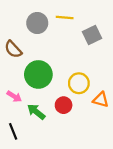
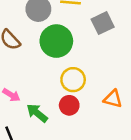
green circle: (38, 74) -> (56, 41), moved
yellow circle: (79, 83) -> (73, 80), moved

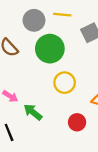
red circle: (69, 105) -> (77, 122), moved

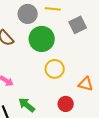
green arrow: (33, 112) -> (27, 105), moved

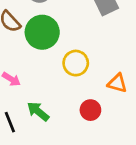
green circle: (42, 39) -> (42, 32), moved

